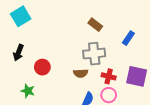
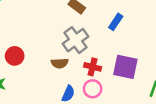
gray cross: (94, 54) -> (76, 40), turned -30

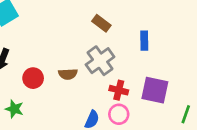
blue rectangle: (116, 22) -> (144, 41), turned -35
brown semicircle: (60, 63) -> (68, 74), moved

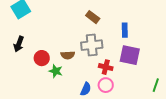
gray cross: (100, 61) -> (92, 45), turned 30
purple square: (155, 90) -> (130, 55), moved
green star: (14, 109) -> (56, 71), moved

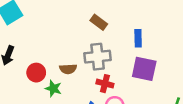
red cross: (106, 67) -> (105, 84), moved

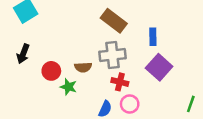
brown rectangle: (99, 22) -> (114, 21), size x1.5
purple square: (144, 69) -> (159, 67), turned 30

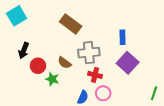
brown rectangle: (114, 21) -> (71, 24), moved
black arrow: (23, 54) -> (24, 51), moved
brown semicircle: (83, 67) -> (64, 63), turned 40

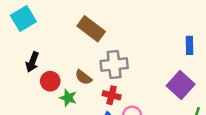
blue rectangle: (123, 37) -> (190, 45), moved
purple square: (128, 63) -> (181, 85), moved
red cross: (95, 75) -> (112, 95), moved

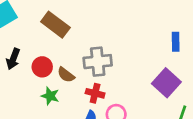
brown rectangle: (91, 29) -> (55, 25), moved
red circle: (50, 81) -> (42, 67), moved

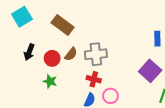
brown semicircle: (66, 75) -> (71, 54), moved, turned -88
green star: (50, 96) -> (50, 81), moved

